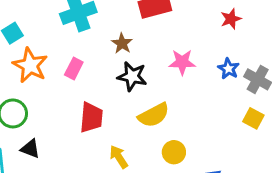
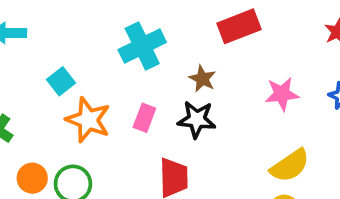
black star: (132, 76) -> (197, 119), moved
yellow semicircle: (154, 115) -> (290, 166), moved

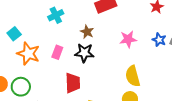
cyan cross: (142, 46) -> (56, 15), size x0.7
yellow semicircle: (290, 166) -> (133, 76), turned 110

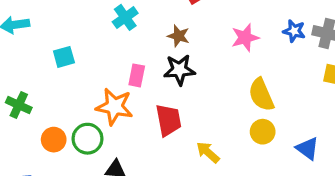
cyan square: (14, 34) -> (64, 57), turned 32
orange star: (28, 54) -> (114, 107), moved

